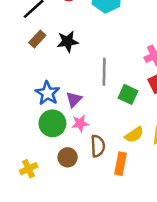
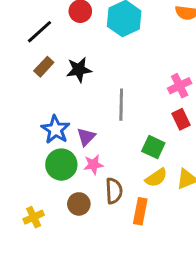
green square: (128, 94) -> (153, 147), moved

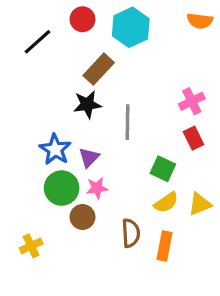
brown rectangle: (44, 67) -> (99, 69), moved, size x1.4
black star: (79, 70) -> (87, 104), moved
brown semicircle: (114, 191) -> (131, 233), moved
brown circle: (79, 204) -> (83, 217), moved
orange rectangle: (140, 211) -> (165, 246), moved

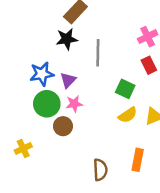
blue star: (55, 149) -> (42, 74), turned 30
brown semicircle: (131, 233) -> (100, 170), moved
orange rectangle: (165, 246) -> (138, 160), moved

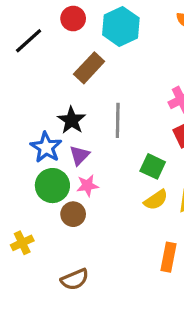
black star: (67, 39) -> (72, 120), moved, turned -30
blue star: (42, 74) -> (46, 147), turned -30
brown semicircle: (100, 170) -> (75, 279), moved, turned 70

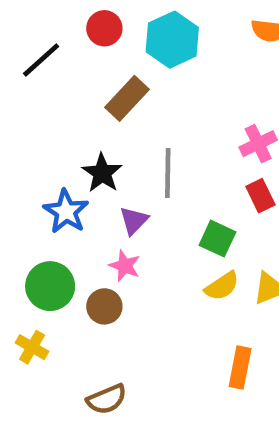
purple triangle: (79, 155) -> (134, 221), moved
green circle: (52, 186) -> (50, 286), moved
pink star: (87, 186) -> (125, 266), turned 30
yellow cross: (22, 243) -> (32, 347), turned -35

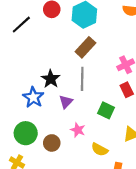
brown rectangle: (127, 98) -> (85, 47), moved
pink star: (125, 266) -> (78, 130), moved
yellow semicircle: (222, 286) -> (100, 149), moved, turned 63

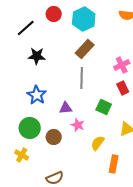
black star: (51, 79) -> (37, 56), moved, turned -30
purple triangle: (66, 102) -> (66, 108), moved, turned 40
yellow semicircle: (100, 149) -> (98, 143), turned 98

